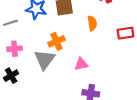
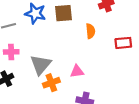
orange cross: (57, 41) -> (51, 83), moved

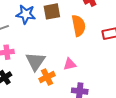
orange semicircle: (90, 31) -> (79, 26), size x1.5

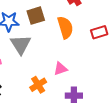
gray triangle: (35, 61) -> (21, 44), moved

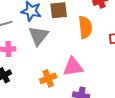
pink triangle: (60, 69) -> (73, 67), size x1.5

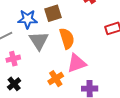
orange semicircle: (85, 27) -> (67, 38), moved

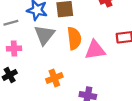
pink triangle: (77, 63) -> (95, 50), moved

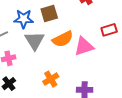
orange semicircle: (74, 38) -> (63, 39), turned 80

